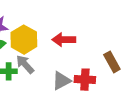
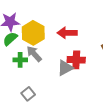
red cross: (85, 80) -> (76, 60), moved

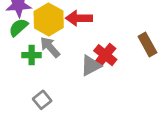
red arrow: (67, 33) -> (79, 18), moved
red cross: (76, 60) -> (105, 55), turned 36

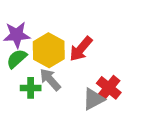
red arrow: (79, 18) -> (81, 49), turned -50

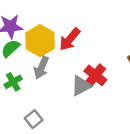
gray arrow: (50, 80) -> (41, 68), turned -115
green cross: (31, 88) -> (13, 82), moved, turned -30

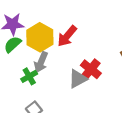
green cross: (13, 82) -> (29, 76), moved

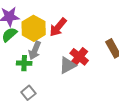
green cross: (29, 76) -> (24, 63), turned 32

